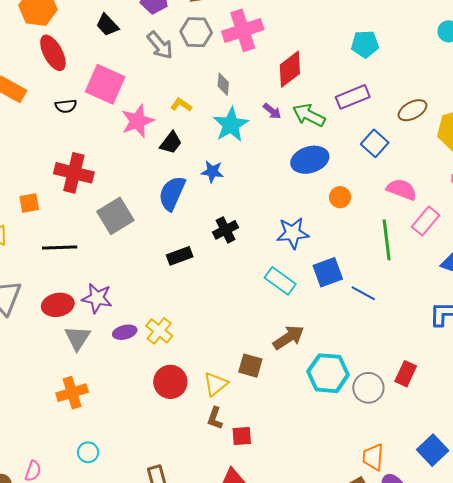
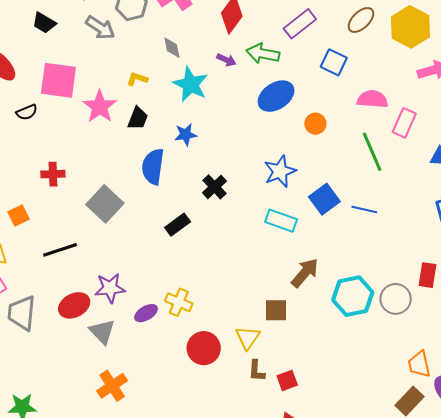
red cross: (74, 173) -> (53, 174), size x0.6

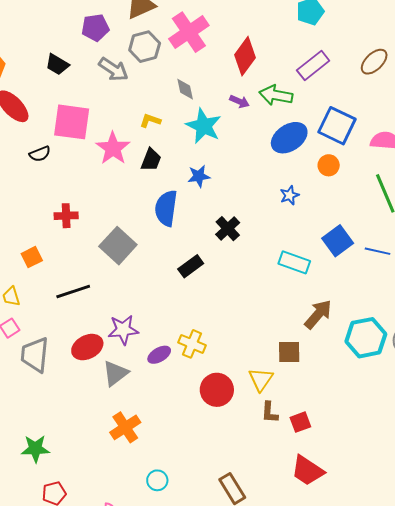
blue square: (334, 62) -> (337, 126), moved, size x1.4
blue star: (280, 171) -> (290, 195), moved, size x0.6
gray triangle: (102, 332) -> (115, 373), turned 36

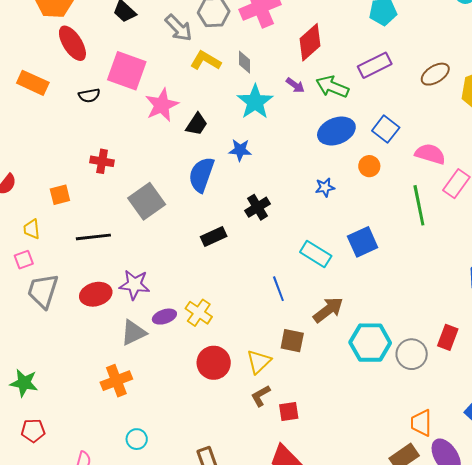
yellow L-shape: (150, 121) -> (206, 61), moved, size x1.4
blue square: (337, 126) -> (386, 129), size x0.7
blue line: (378, 251) -> (278, 289), moved, turned 45
gray triangle: (115, 373) -> (133, 333), moved
brown L-shape: (270, 412) -> (261, 396), turned 45

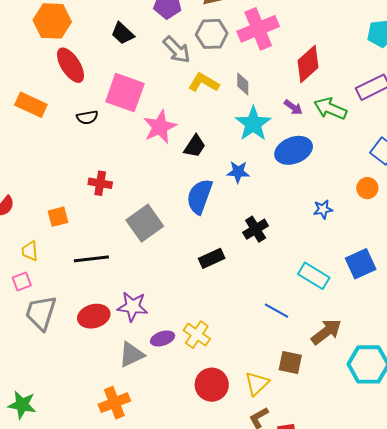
blue ellipse: (336, 131) -> (294, 150), moved
blue line: (278, 289) -> (276, 311), turned -40

